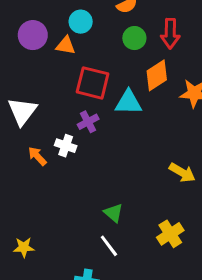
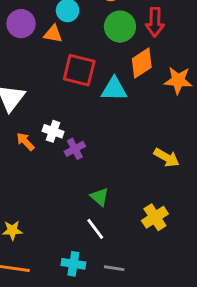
green circle: (134, 38) -> (120, 27), size x1.4
purple cross: (88, 122) -> (75, 149), moved

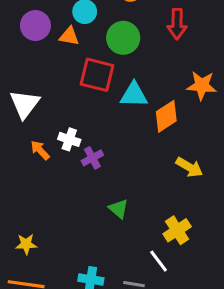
green circle: (120, 27) -> (123, 38), moved
orange diamond: (142, 63) -> (166, 116), moved
white line: (95, 229) -> (159, 261), moved

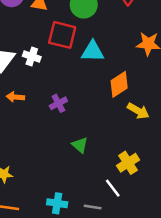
orange diamond: (166, 116) -> (119, 84), moved
white cross: (69, 139) -> (32, 56), moved
orange arrow: (40, 150) -> (15, 97), turned -42

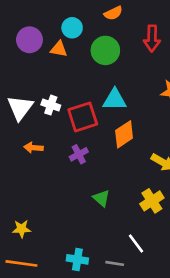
red square: (62, 35) -> (83, 117), moved, turned -32
orange diamond: (119, 84) -> (124, 134), moved
yellow cross: (128, 163) -> (152, 201), moved

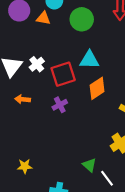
white cross: (51, 105) -> (37, 64), turned 32
green triangle: (101, 198) -> (89, 165), moved
yellow star: (21, 229) -> (25, 166), moved

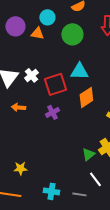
green triangle: (89, 165) -> (88, 154), moved, turned 40

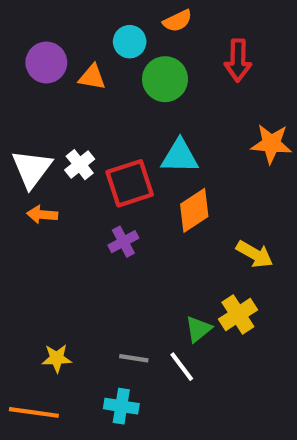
cyan circle: (47, 17) -> (130, 42), moved
orange arrow: (18, 107) -> (42, 215), moved
white line: (95, 179) -> (182, 367), moved
gray line: (79, 194) -> (134, 358), moved

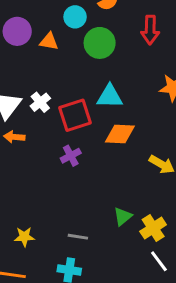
orange diamond: (194, 210) -> (120, 134), turned 36
yellow cross: (238, 315) -> (153, 228), moved
white line: (182, 367) -> (159, 261), moved

